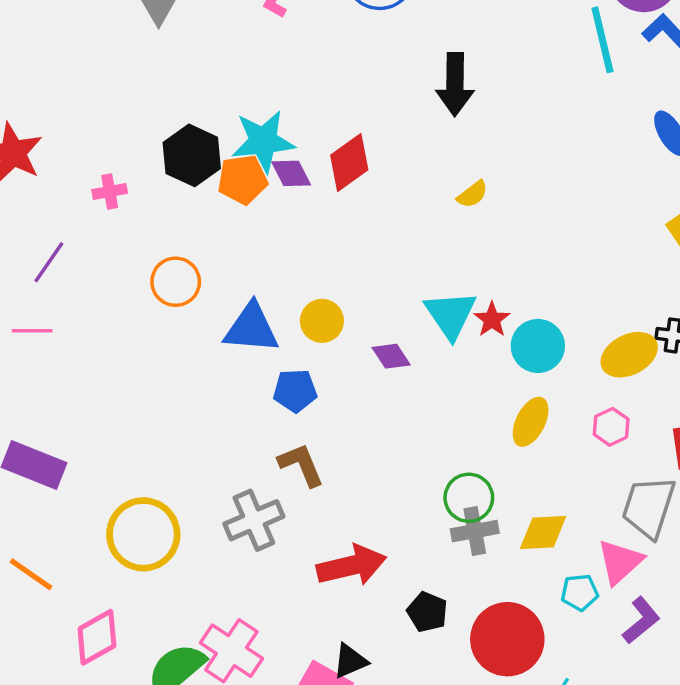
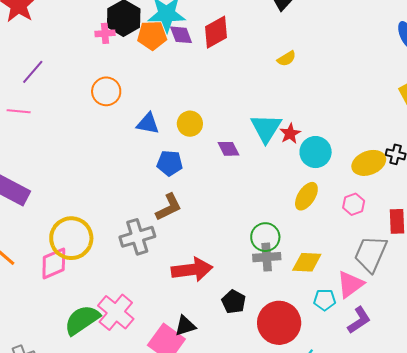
pink cross: (110, 191) -> (105, 33), moved
blue triangle: (251, 328) -> (148, 124), size x0.7
brown L-shape: (301, 465) -> (169, 207), turned 80
pink diamond: (97, 637) -> (54, 264), moved

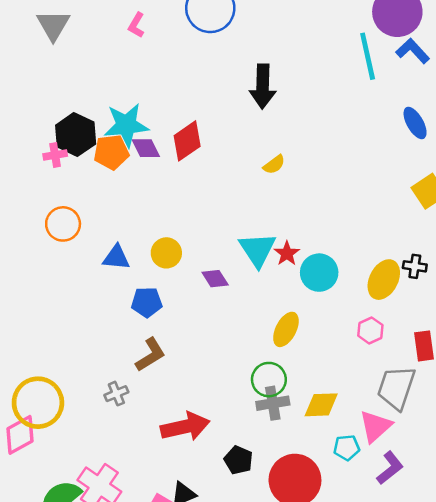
yellow ellipse: (369, 163) -> (384, 280), turned -36
yellow ellipse: (306, 196) -> (286, 329), moved
gray cross: (137, 237) -> (116, 394), size x0.6

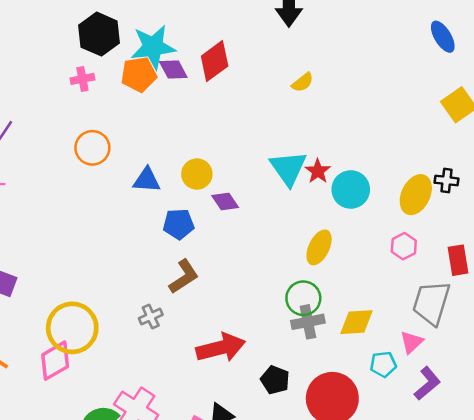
black hexagon: (76, 135) -> (99, 34), moved
purple diamond: (215, 279) -> (225, 202), moved
pink triangle: (375, 426) -> (412, 342), size x0.7

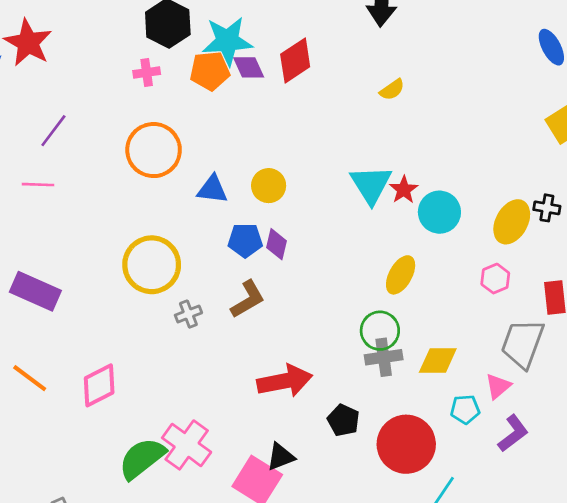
orange circle: (92, 148) -> (154, 150), size x1.4
purple diamond: (225, 202) -> (277, 244), moved, turned 44
gray cross: (151, 317) -> (188, 314), moved
yellow circle: (72, 328) -> (152, 265), moved

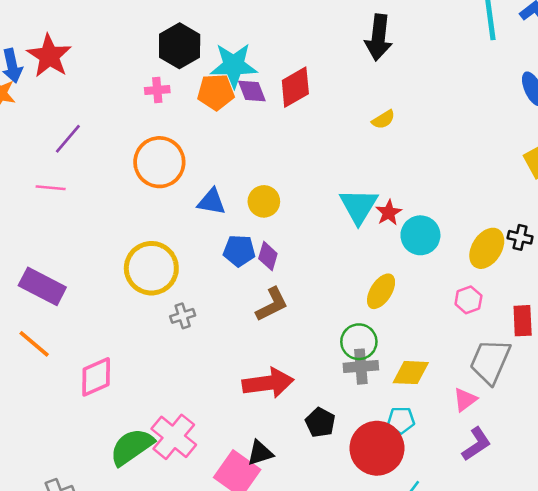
brown L-shape: (248, 299) -> (272, 304), moved
orange line: (30, 378) -> (34, 344), moved
cyan pentagon: (465, 409) -> (401, 420), moved

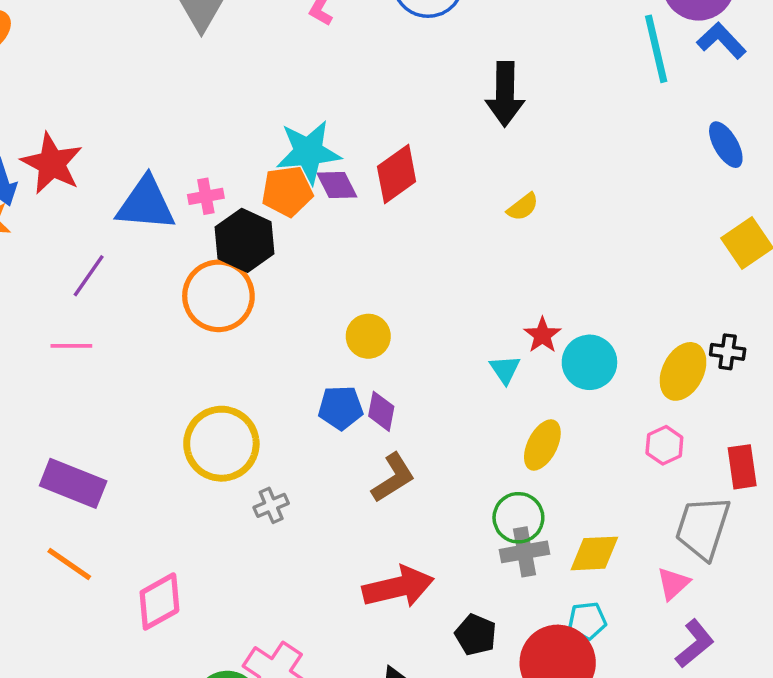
black hexagon: (180, 46) -> (245, 240), moved
blue triangle: (212, 202) -> (146, 204), moved, size x1.5
cyan triangle: (359, 206) -> (505, 370), moved, size x0.6

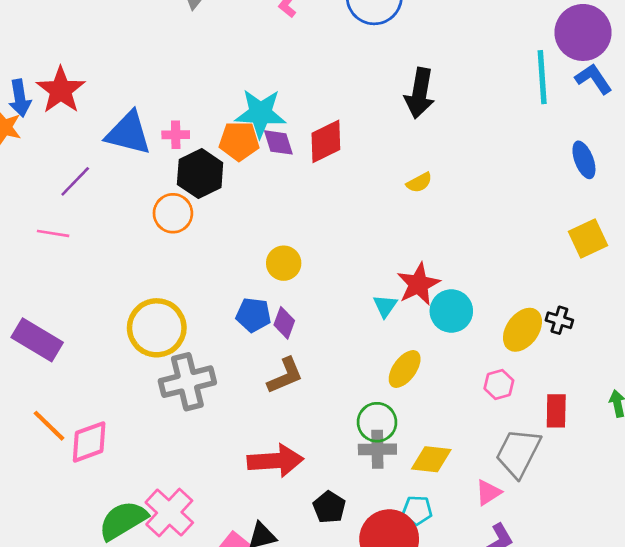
orange circle: (218, 296) -> (173, 213), size x0.7
red star: (542, 335) -> (418, 284), size x1.5
gray cross: (271, 505) -> (187, 382), size x2.0
orange line: (69, 564) -> (49, 426), moved

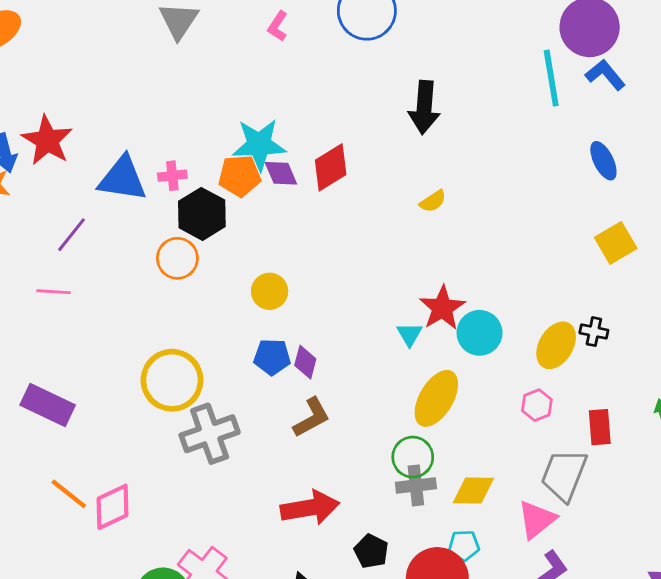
yellow circle: (284, 263) -> (270, 291), moved
yellow ellipse: (405, 369) -> (436, 398), size x1.4
pink triangle: (488, 492) -> (537, 520), size x1.4

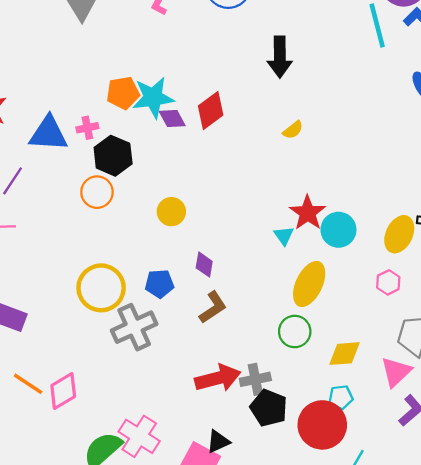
orange pentagon: (240, 176) -> (123, 93), moved
blue pentagon: (272, 357) -> (159, 284), moved
gray cross: (416, 485) -> (255, 379), moved
black pentagon: (371, 551) -> (269, 408), size x1.4

